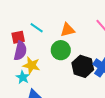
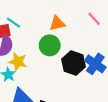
cyan line: (37, 28) -> (13, 23), moved

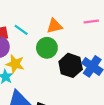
pink line: (94, 19) -> (91, 21), turned -56
cyan line: (13, 23) -> (21, 30), moved

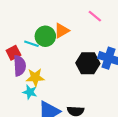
pink line: (91, 21) -> (95, 16), turned 64
green circle: (47, 48) -> (45, 36), moved

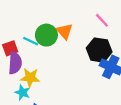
orange triangle: (62, 31) -> (65, 31), turned -49
black hexagon: (88, 63) -> (99, 50), moved

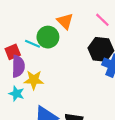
orange triangle: (65, 31) -> (65, 21), moved
cyan star: (22, 92) -> (17, 94), moved

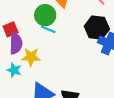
cyan line: (33, 44) -> (48, 29), moved

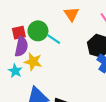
green circle: (45, 15) -> (38, 31), moved

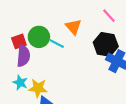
orange triangle: (71, 14) -> (73, 27), moved
yellow star: (33, 62) -> (38, 88), moved

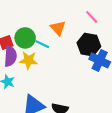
yellow star: (38, 88) -> (29, 60), moved

